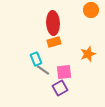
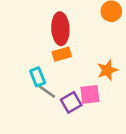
pink square: (64, 72) -> (90, 94), moved
purple square: (60, 88) -> (71, 102), moved

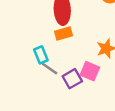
pink square: (90, 94) -> (90, 71), turned 30

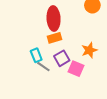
purple square: (72, 79) -> (62, 58), moved

